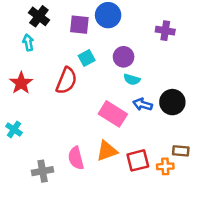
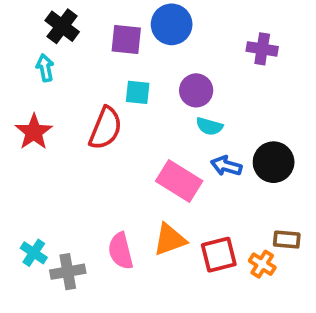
cyan square: (87, 58) -> (138, 92), turned 35
cyan cross: (14, 129) -> (34, 253), moved
orange cross: (165, 166) -> (262, 264), turned 35

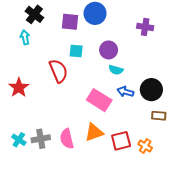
red semicircle: (105, 128) -> (58, 71), turned -45
red star: (34, 132) -> (19, 88), moved
brown rectangle: (287, 240) -> (159, 116), moved
gray cross: (68, 272) -> (41, 139), moved

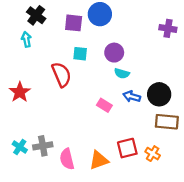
purple cross: (145, 27) -> (168, 28), moved
pink rectangle: (99, 100) -> (104, 105), size x0.6
brown rectangle: (159, 116) -> (167, 122), size x1.5
orange triangle: (94, 132) -> (99, 160), moved
pink semicircle: (67, 139) -> (67, 159), moved

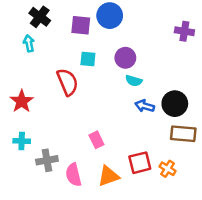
pink rectangle: (104, 105) -> (96, 140), moved, turned 32
cyan cross: (20, 147) -> (22, 141), moved, turned -32

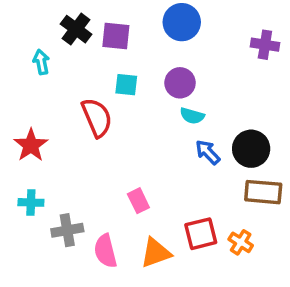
blue circle: (110, 16) -> (182, 22), moved
black cross: (40, 17) -> (76, 29), moved
blue arrow: (145, 106) -> (208, 152), turned 30

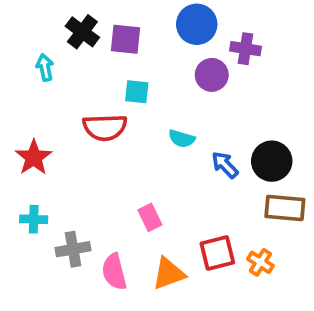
purple cross: (265, 45) -> (245, 49), moved
purple circle: (180, 83) -> (212, 75), moved
cyan semicircle: (192, 116) -> (182, 139), moved
red semicircle: (97, 117) -> (105, 127), turned 111

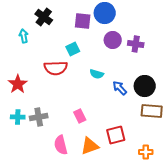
purple square: (125, 39) -> (83, 21), moved
purple cross: (245, 49) -> (136, 44), moved
cyan square: (137, 92) -> (73, 49), turned -32
gray cross: (73, 249) -> (39, 117), moved
orange cross: (260, 262) -> (146, 152), moved, turned -32

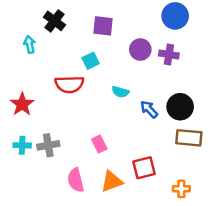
blue circle: (105, 13) -> (175, 16), moved

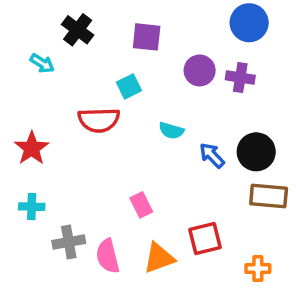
cyan arrow: (30, 45) -> (42, 63), turned 133
gray cross: (48, 145) -> (69, 242), moved

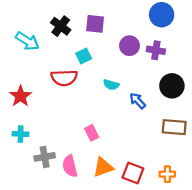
black cross: (78, 30) -> (61, 26), moved
cyan arrow: (42, 63) -> (27, 41), size x1.5
black circle: (256, 152) -> (172, 86), moved
red square: (205, 238) -> (133, 173), moved, turned 35

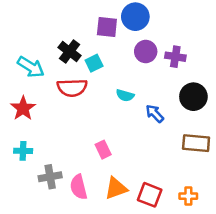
blue circle: (162, 15) -> (135, 17), moved
black cross: (61, 26) -> (70, 51), moved
cyan arrow: (27, 41) -> (31, 67), moved

